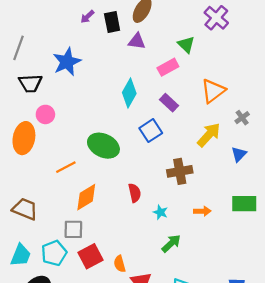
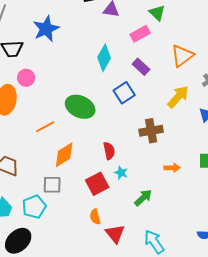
cyan star: (160, 212) -> (121, 173), moved
red square: (91, 256) -> (97, 184), moved

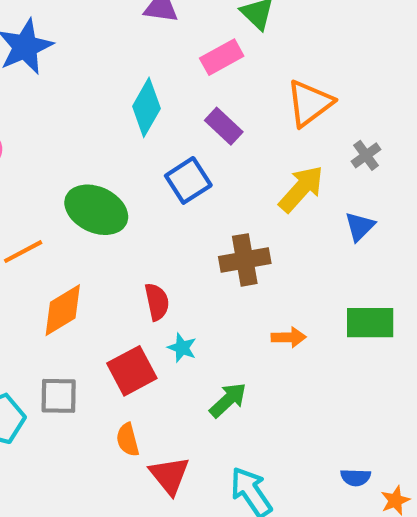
gray square: (52, 185) -> (59, 396), moved

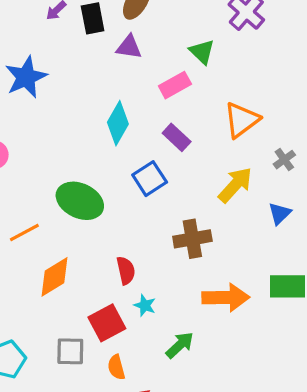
orange arrow: (289, 337) -> (226, 297), size x1.8
gray square: (59, 396) -> (70, 351), moved
orange semicircle: (128, 440) -> (116, 367), moved

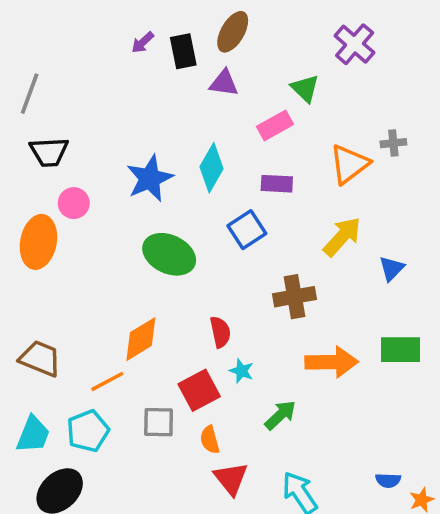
blue star: (26, 77) -> (150, 178), moved
purple rectangle: (177, 137) -> (277, 184), turned -40
gray cross: (284, 160) -> (393, 143), moved, turned 30
orange line: (24, 232) -> (107, 381), moved

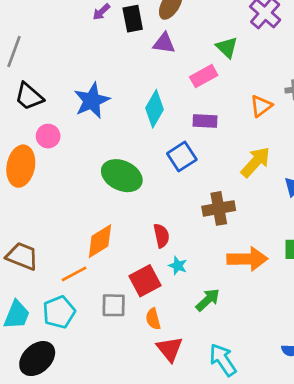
black trapezoid: (49, 152) -> (29, 96), turned 44
orange triangle: (349, 164) -> (261, 106), size x0.7
blue star: (150, 178) -> (92, 101), moved

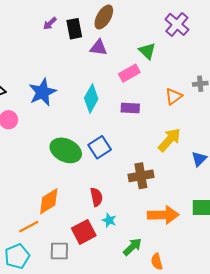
blue square: (182, 157) -> (100, 147), moved
orange semicircle: (153, 319) -> (157, 262), moved

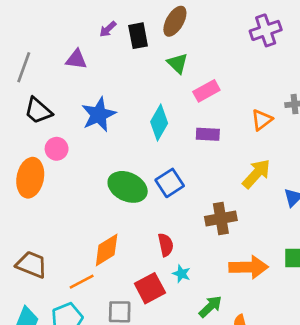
purple cross: (177, 24) -> (266, 30), turned 30
purple triangle: (99, 48) -> (76, 59), moved
green triangle: (147, 51) -> (178, 63), moved

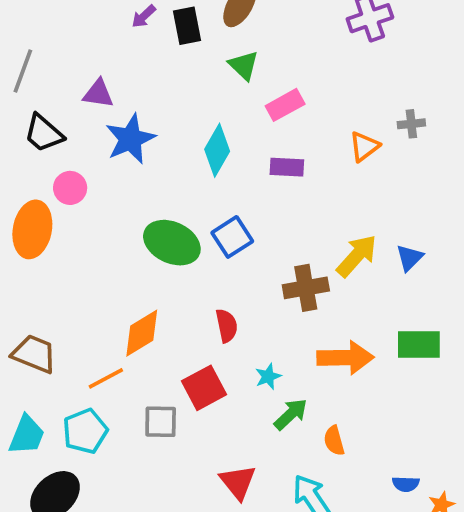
purple triangle: (76, 59) -> (98, 94), moved
yellow arrow: (256, 174) -> (357, 256), moved
cyan star: (181, 274) -> (268, 376), moved, turned 30

